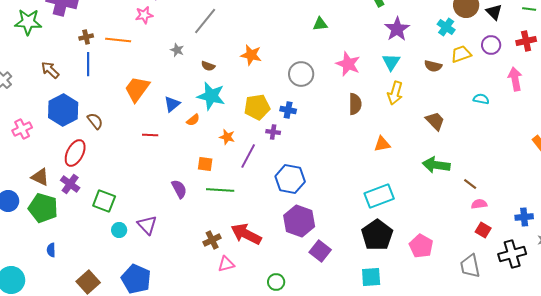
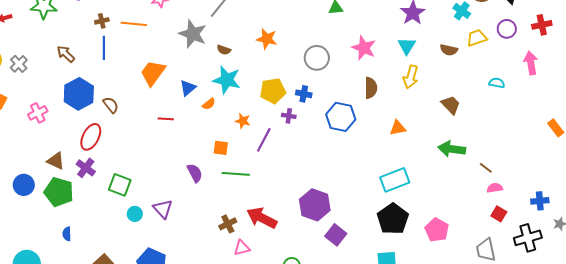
gray star: (177, 50) -> (193, 34), size x2.0
blue hexagon: (290, 179) -> (341, 117), moved

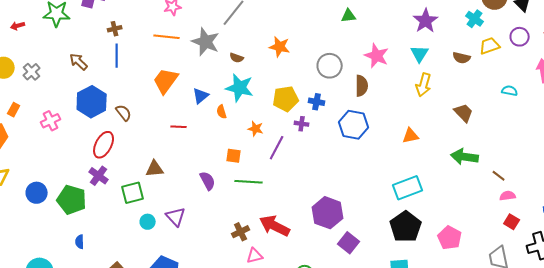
orange line: (134, 24) -> (167, 37), moved
brown semicircle: (371, 88) -> (362, 86), moved
orange semicircle: (209, 104) -> (222, 112), turned 112
brown triangle: (56, 161) -> (155, 169), moved, turned -30
green square: (120, 185) -> (133, 193), turned -35

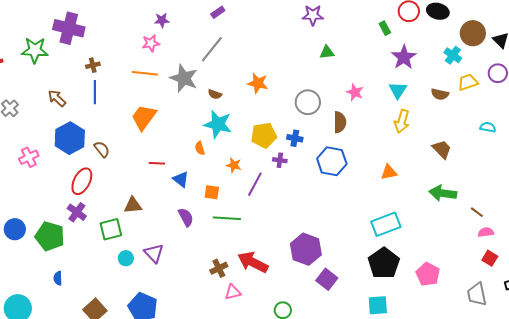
pink star: (377, 56) -> (355, 92), size x0.7
blue triangle: (201, 96) -> (181, 179), moved, turned -42

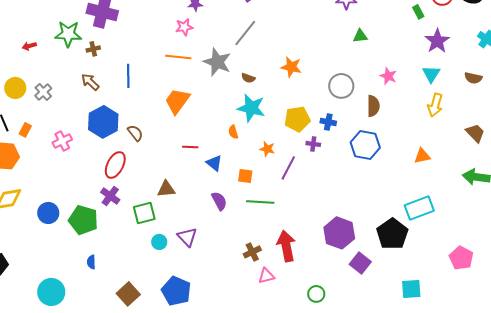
brown cross: (93, 65) -> (93, 49), moved
red arrow: (253, 262) -> (286, 246), turned 52
black pentagon: (384, 263) -> (392, 234), moved

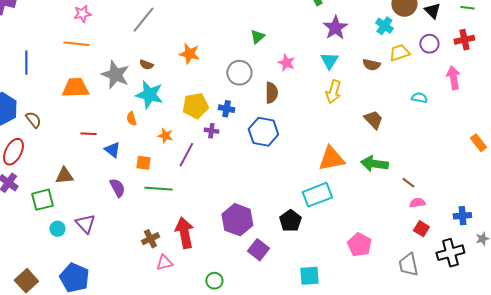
green triangle: (360, 36) -> (257, 37), moved, turned -35
gray star: (217, 62) -> (115, 75), moved
orange trapezoid: (177, 101) -> (75, 88), turned 52
orange triangle: (422, 156) -> (331, 159), moved, size x1.6
black pentagon: (392, 234) -> (290, 221), size x0.7

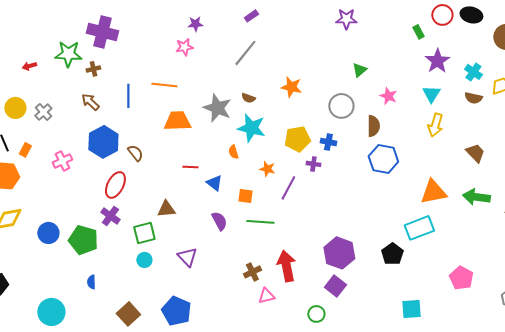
cyan cross: (384, 26) -> (473, 72), moved
orange line: (76, 44) -> (164, 85), moved
blue hexagon: (263, 132) -> (383, 159), moved
cyan circle: (57, 229) -> (144, 260), moved
purple square: (258, 250) -> (335, 286), moved

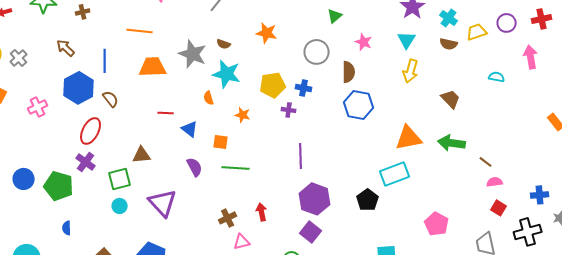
brown cross: (93, 69) -> (83, 12), moved
blue line: (128, 96) -> (105, 61), moved
purple line: (288, 188) -> (301, 156), moved, turned -30
purple triangle: (187, 257) -> (163, 203), size x1.4
red arrow: (286, 266) -> (262, 212), size x0.6

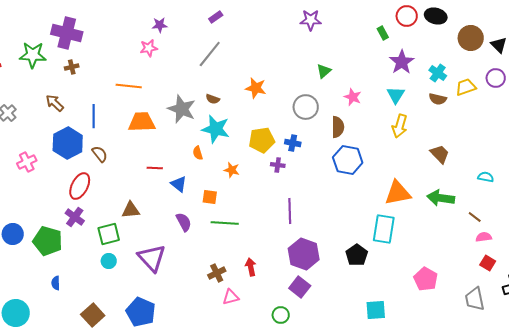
cyan semicircle: (497, 77) -> (486, 177), moved
cyan rectangle: (395, 174) -> (384, 229), turned -60

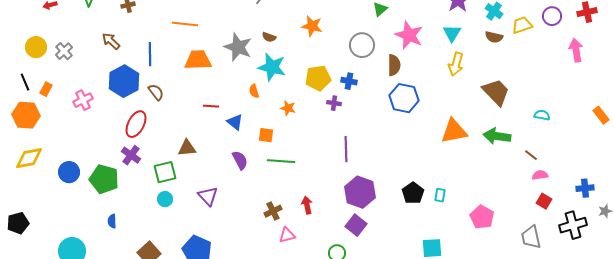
pink star: (353, 97) -> (409, 35), size x1.6
brown trapezoid: (440, 154) -> (496, 92), size x1.4
cyan rectangle: (384, 229) -> (440, 195), moved, size x0.5
purple triangle: (152, 258) -> (208, 196), size x0.7

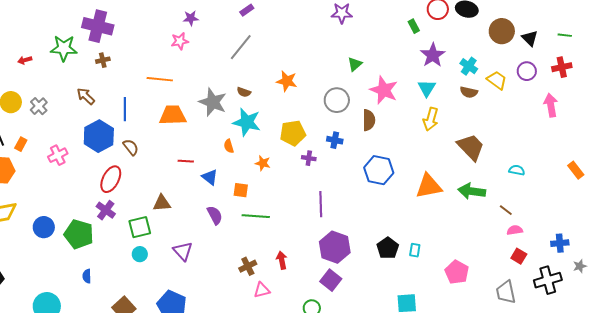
yellow trapezoid: (522, 25) -> (497, 80), turned 55
blue cross: (349, 81) -> (335, 140), moved
blue hexagon: (404, 98) -> (379, 170), moved

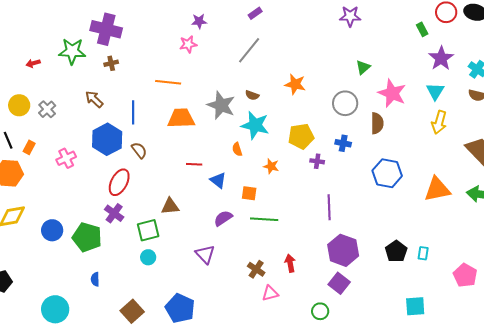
purple semicircle: (215, 215) -> (223, 218), turned -96
purple triangle: (183, 251) -> (205, 254), moved
brown cross: (248, 266) -> (256, 269), turned -30

